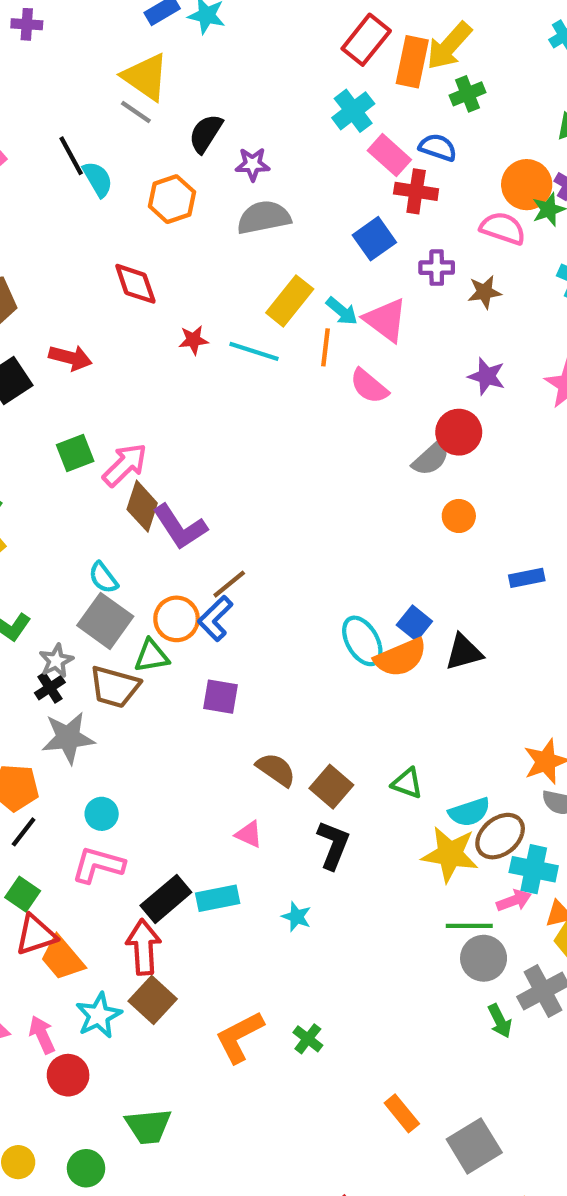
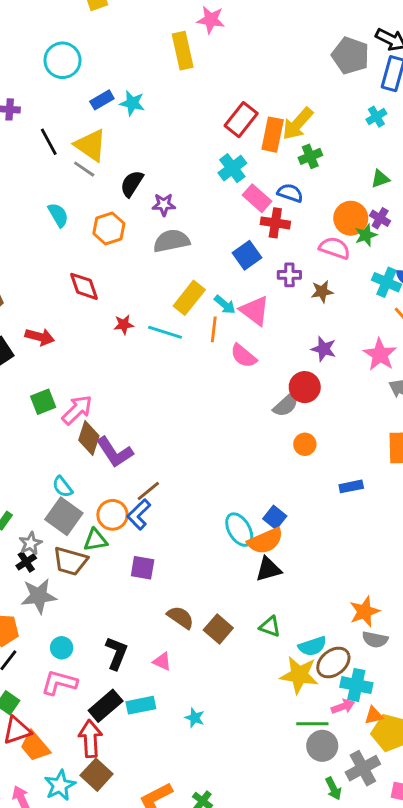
black line: (71, 156) -> (49, 142), moved
black triangle: (464, 652) -> (268, 569), moved
black L-shape: (333, 845) -> (116, 653), moved

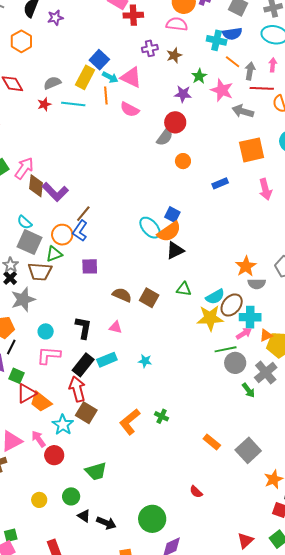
green star: (366, 235) -> (199, 76), moved
gray semicircle: (171, 241) -> (52, 83), moved, size x0.7
blue square: (247, 255) -> (99, 60), moved

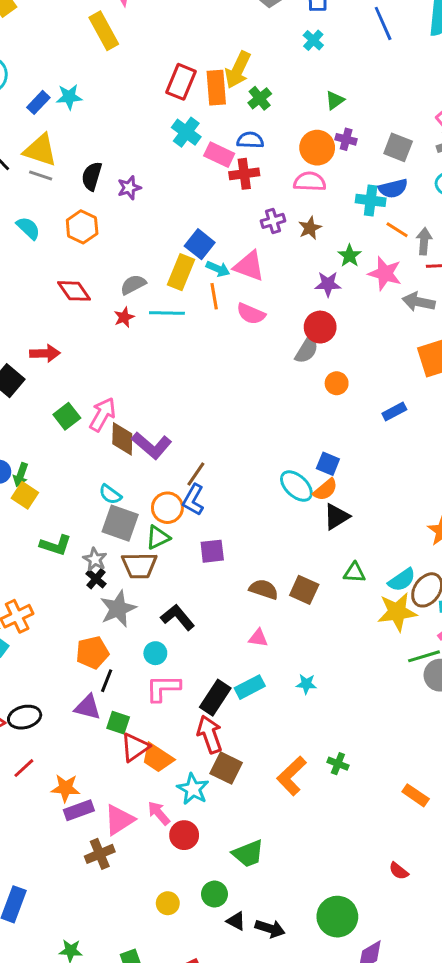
orange semicircle: (169, 232) -> (325, 490), size x0.7
black L-shape: (83, 328) -> (178, 617), moved, turned -45

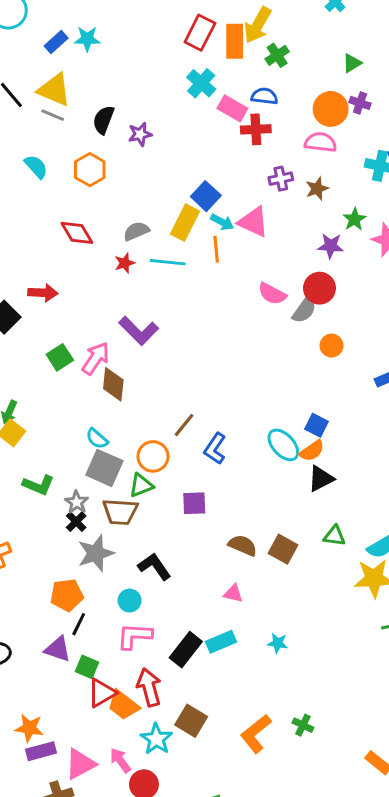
pink semicircle: (251, 314) -> (272, 294), moved
purple L-shape: (152, 445) -> (139, 331), moved
blue L-shape: (193, 500) -> (215, 449), moved
red arrow: (210, 734) -> (149, 687), moved

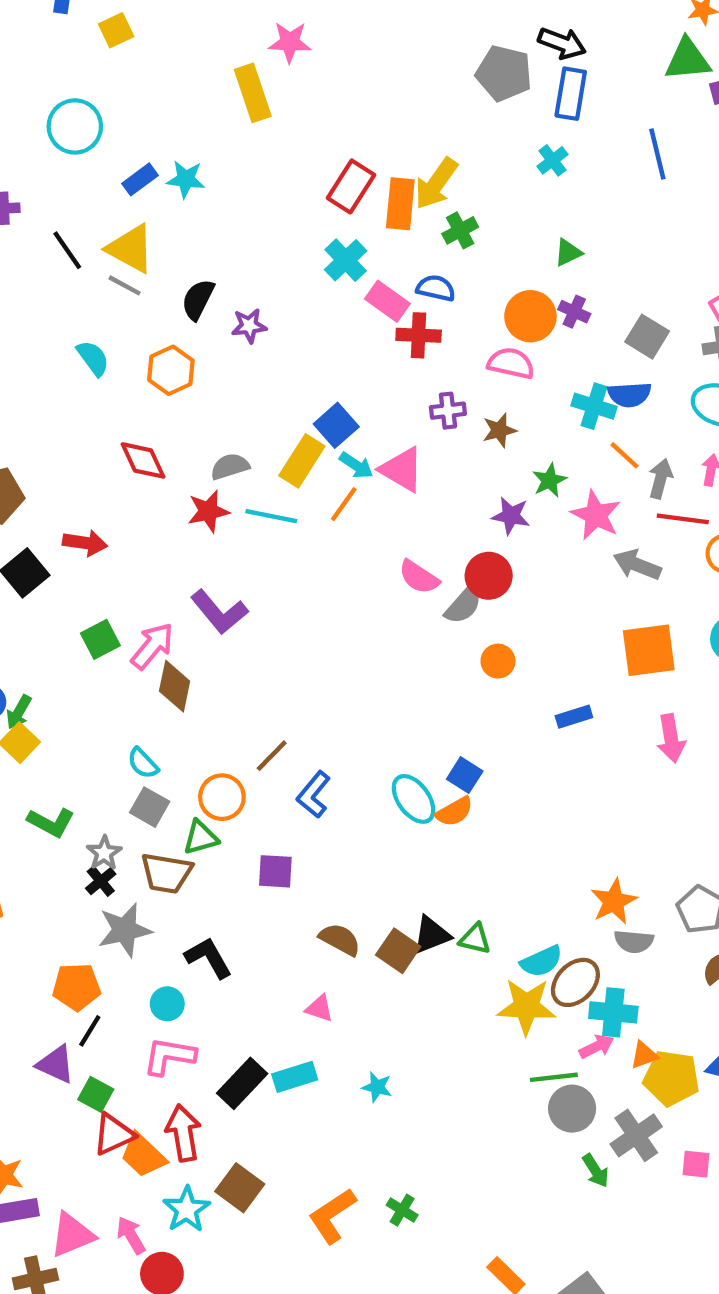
orange line: (216, 249) -> (344, 504), turned 35
red star: (125, 263) -> (208, 511), size x1.4
gray square: (104, 468) -> (150, 807), size x0.7
black triangle: (321, 479) -> (432, 935), moved

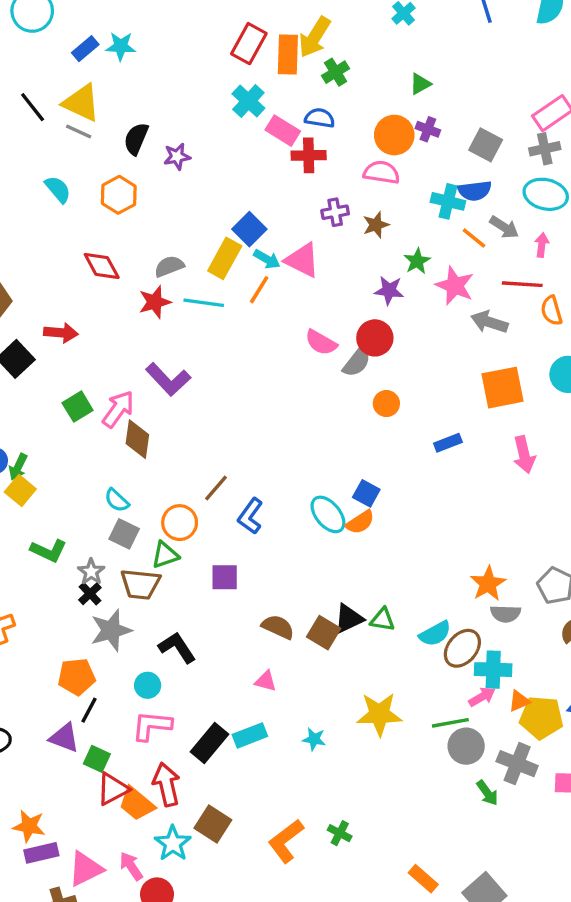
gray arrow: (661, 479) -> (504, 227), moved, turned 112
yellow star: (526, 1006) -> (379, 714), moved
gray cross: (636, 1135) -> (517, 764), turned -30

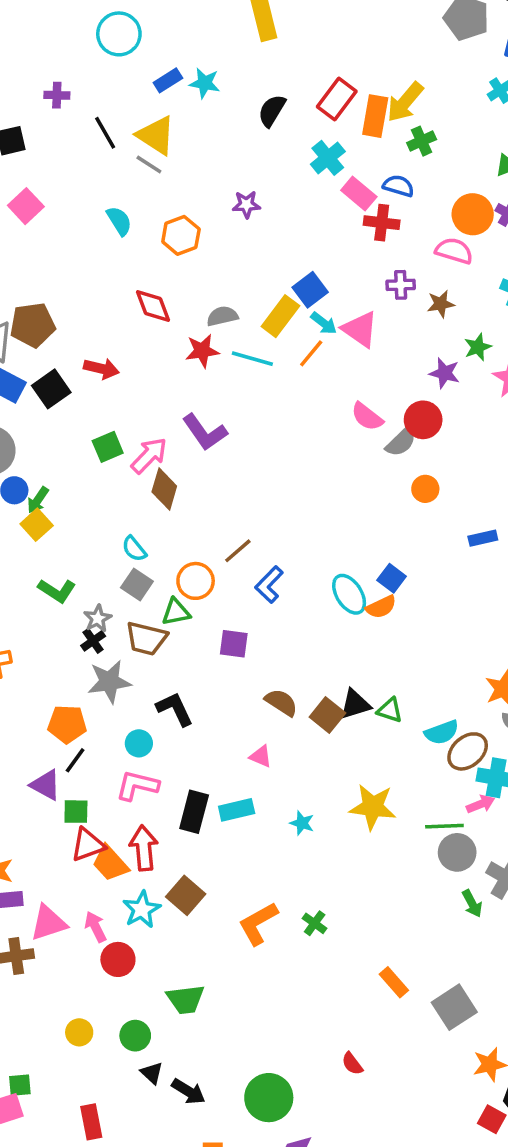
black semicircle: (136, 139) -> (272, 111), moved
black rectangle: (210, 743) -> (194, 812), turned -33
green square: (97, 759) -> (76, 812), turned -32

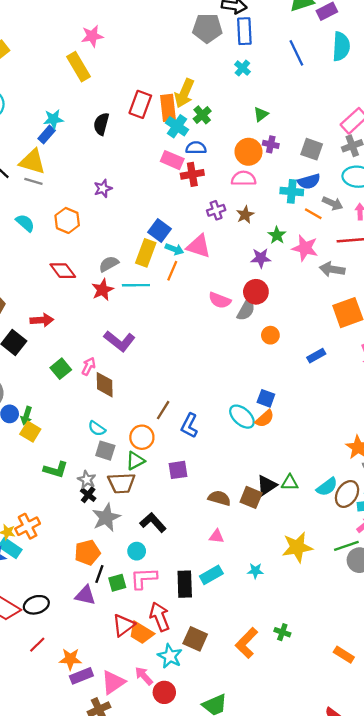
blue rectangle: (168, 80) -> (47, 134), moved
cyan cross: (328, 158) -> (177, 126), moved
pink arrow: (149, 455) -> (89, 366), size x0.7
green square: (76, 812) -> (117, 583), moved

